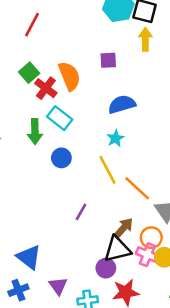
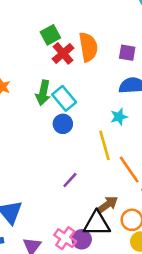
purple square: (108, 60) -> (127, 53), moved
cyan rectangle: (60, 118) -> (64, 98), moved
pink cross: (147, 255) -> (65, 238), moved

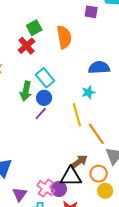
red cross: (63, 53) -> (26, 46), moved
purple square: (127, 53) -> (91, 12), moved
green arrow: (43, 93) -> (26, 91), moved
purple line: (70, 180) -> (41, 114), moved

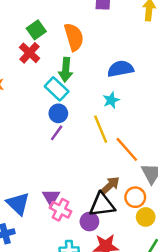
green arrow: (26, 91) -> (66, 70), moved
pink cross: (46, 188) -> (61, 210), moved
purple triangle: (20, 194) -> (51, 197), moved

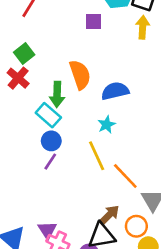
orange semicircle: (74, 37) -> (80, 75), moved

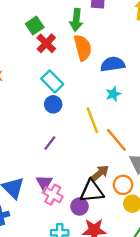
red cross: (18, 78) -> (46, 43), moved
green arrow: (57, 94) -> (76, 20), moved
cyan star: (107, 125) -> (113, 94), moved
purple line: (50, 162) -> (50, 143), moved

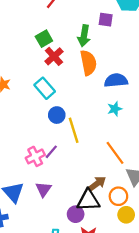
cyan rectangle: (52, 81) -> (45, 88), moved
yellow line: (92, 120) -> (74, 130), moved
pink cross: (53, 195) -> (35, 156), moved, turned 30

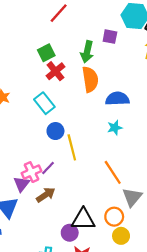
brown arrow: (97, 184) -> (46, 195), moved
purple triangle: (43, 189) -> (22, 184), moved

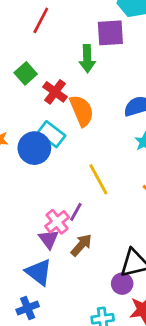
purple square: (110, 37) -> (110, 33), size x1.5
green square: (46, 53) -> (26, 73), moved
orange semicircle: (90, 79) -> (82, 111), moved
blue circle: (55, 131) -> (34, 148), moved, size x1.5

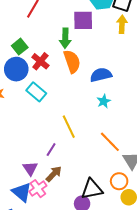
orange semicircle: (82, 111) -> (72, 61), moved
blue circle: (34, 148) -> (16, 69), moved
pink cross: (57, 222) -> (38, 189), moved

